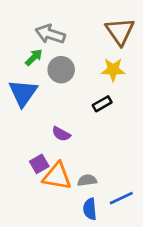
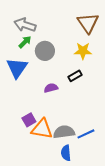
gray arrow: (50, 34) -> (25, 25), moved
purple semicircle: (61, 134) -> (51, 88), moved, turned 136
gray semicircle: (87, 180) -> (64, 132), size x1.5
blue line: (121, 198) -> (86, 134), moved

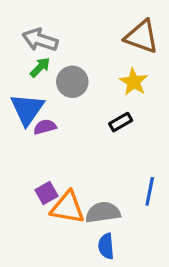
brown triangle: (88, 23) -> (142, 37), turned -35
yellow star: (83, 51) -> (134, 82), turned 30
purple semicircle: (51, 88) -> (45, 127), moved
blue line: (86, 134) -> (150, 191), moved, turned -54

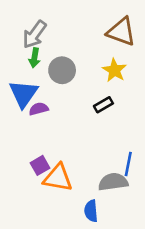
gray arrow: (40, 40) -> (34, 34), turned -72
green arrow: (40, 67) -> (34, 58), turned 144
gray semicircle: (103, 212) -> (113, 182), moved

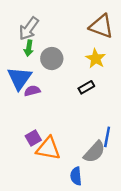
gray semicircle: (113, 182) -> (94, 152), turned 140

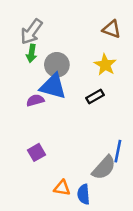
brown triangle: (101, 26) -> (112, 29), size x0.7
blue triangle: (19, 78) -> (53, 86), moved, turned -50
orange triangle: (48, 148) -> (62, 188), moved, size x0.6

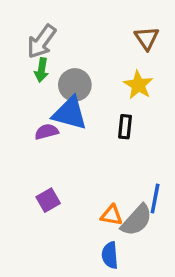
brown triangle: (112, 29) -> (147, 38), turned 36
black rectangle: (95, 96) -> (125, 127), turned -54
orange triangle: (62, 188) -> (112, 215), moved

